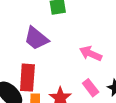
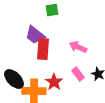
red rectangle: (27, 78) -> (43, 49), moved

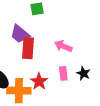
pink rectangle: (78, 74) -> (63, 73), turned 32

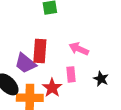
purple trapezoid: (20, 34) -> (25, 63), moved
pink rectangle: (63, 73) -> (71, 74), moved

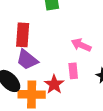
red rectangle: (40, 51) -> (23, 35), moved

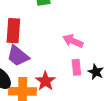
pink rectangle: (73, 71) -> (76, 67), moved

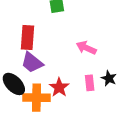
pink rectangle: (76, 67) -> (90, 83), moved

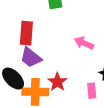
pink rectangle: (90, 83) -> (92, 91), moved

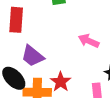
red rectangle: (26, 33) -> (16, 20), moved

